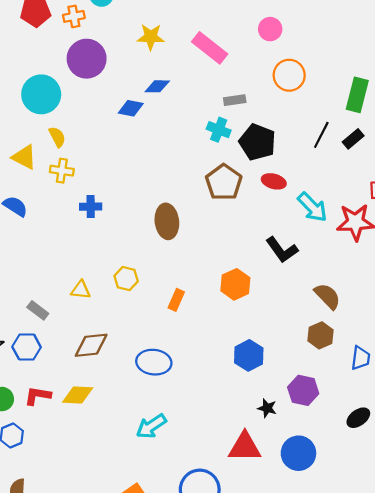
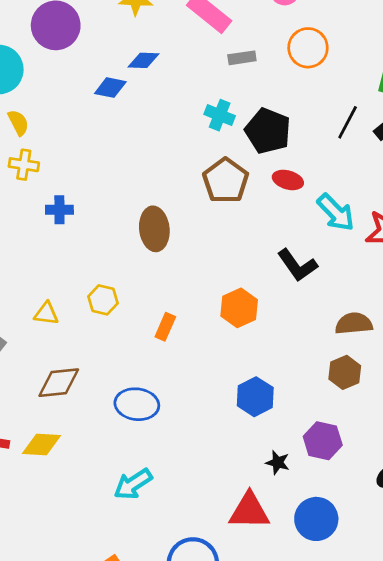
gray rectangle: (235, 100) -> (242, 58), moved
brown semicircle: (327, 296) -> (354, 323), turned -52

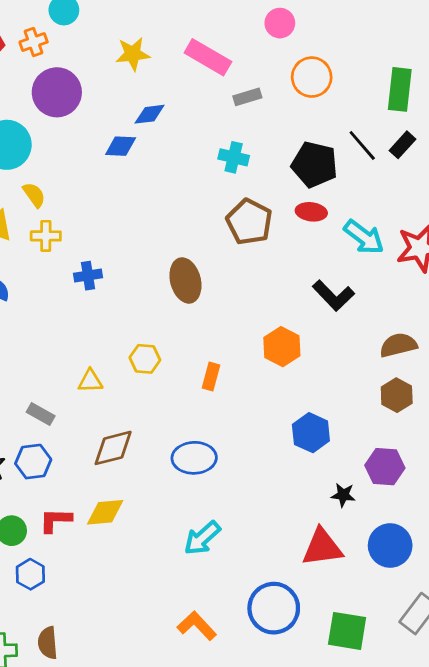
black line: (348, 122) -> (362, 145), turned -60
black pentagon: (268, 131) -> (315, 164), moved

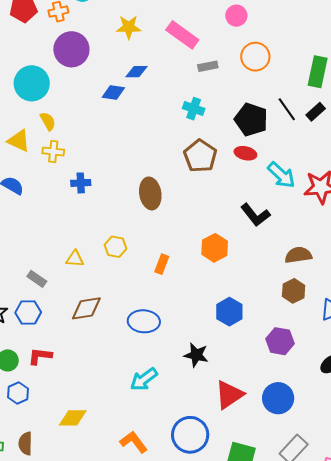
black star: (343, 495) -> (196, 355), moved, size x1.4
yellow diamond: (105, 512) -> (73, 418), moved
red triangle: (322, 547) -> (229, 395), turned -32

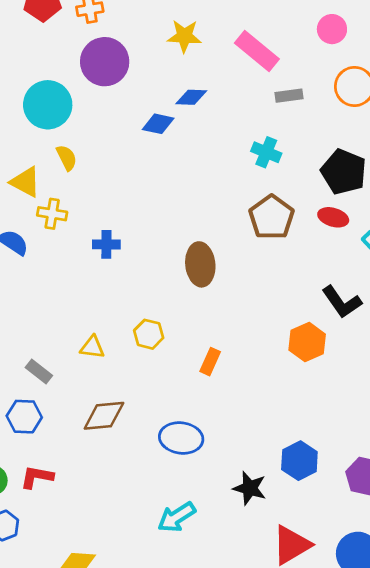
yellow cross: (53, 152) -> (52, 214), moved
orange hexagon: (215, 248) -> (307, 342), moved
blue hexagon: (229, 312) -> (299, 461), moved

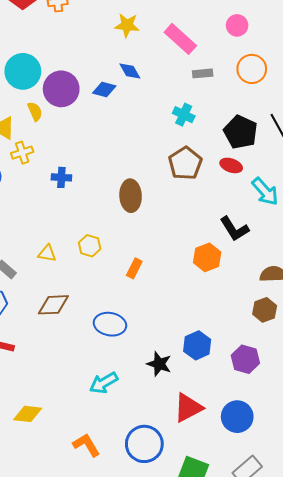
purple circle: (105, 62) -> (61, 89), moved
blue diamond: (191, 97) -> (130, 71), turned 55
yellow cross: (52, 214) -> (22, 153), turned -30

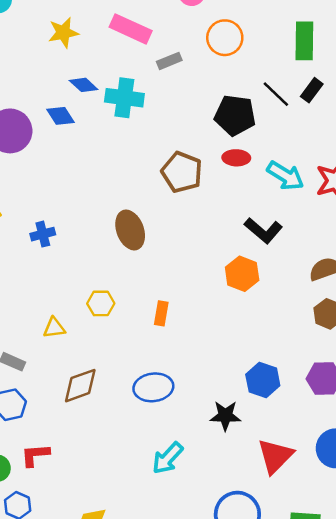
blue diamond: (104, 90) -> (61, 116), turned 60
cyan cross: (184, 115) -> (124, 98), moved, size x1.4

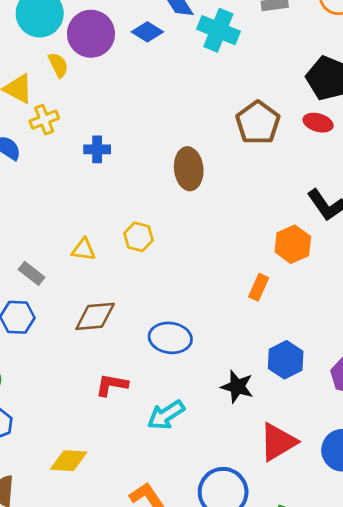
blue diamond: (61, 116) -> (147, 32), turned -40
orange rectangle: (161, 313) -> (259, 287), moved
red L-shape: (35, 455) -> (112, 385), moved

